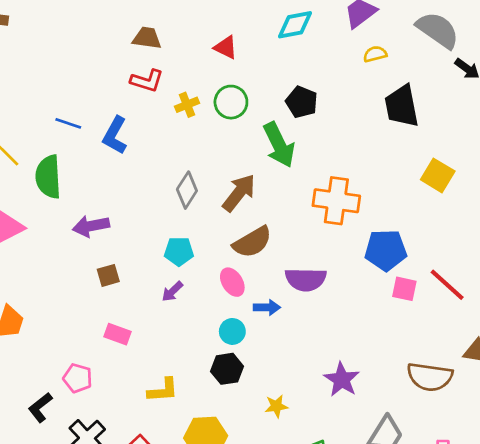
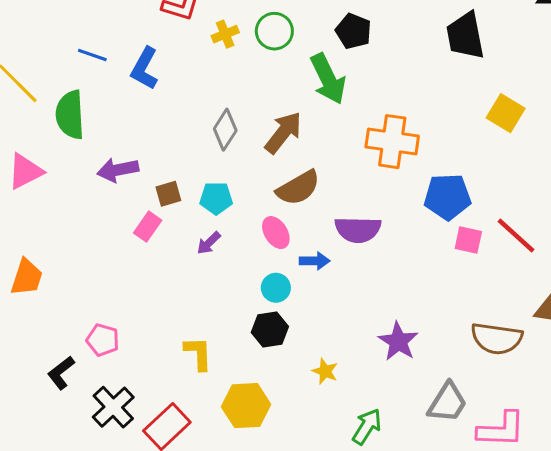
brown square: (108, 275) -> (168, 194), moved
pink rectangle: (118, 334) -> (148, 227), moved, turned -75
yellow L-shape: (163, 390) -> (198, 353), turned -88
yellow star: (276, 406) -> (325, 371), turned 30

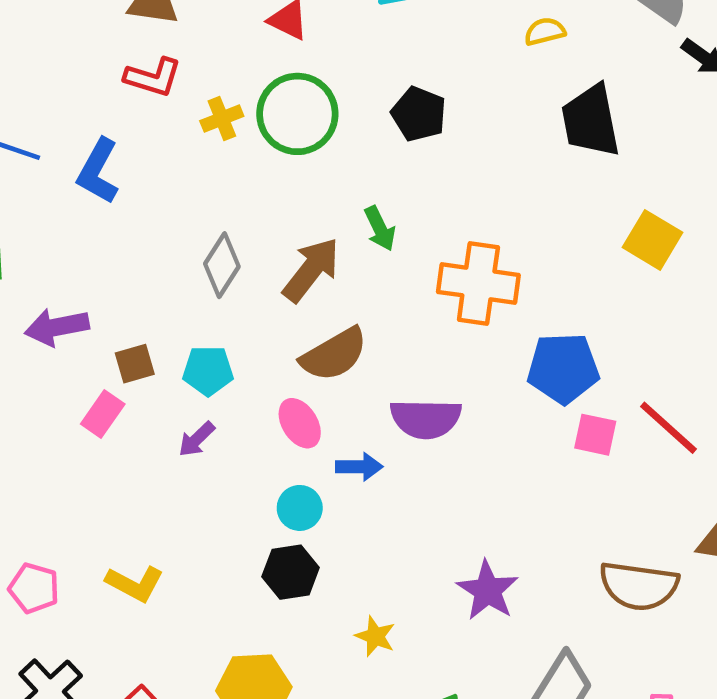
green circle: (274, 31) -> (297, 114), size x1.4
green arrow: (328, 79) -> (380, 228), moved, size x0.6
yellow L-shape: (198, 353) -> (135, 584), moved, turned 120

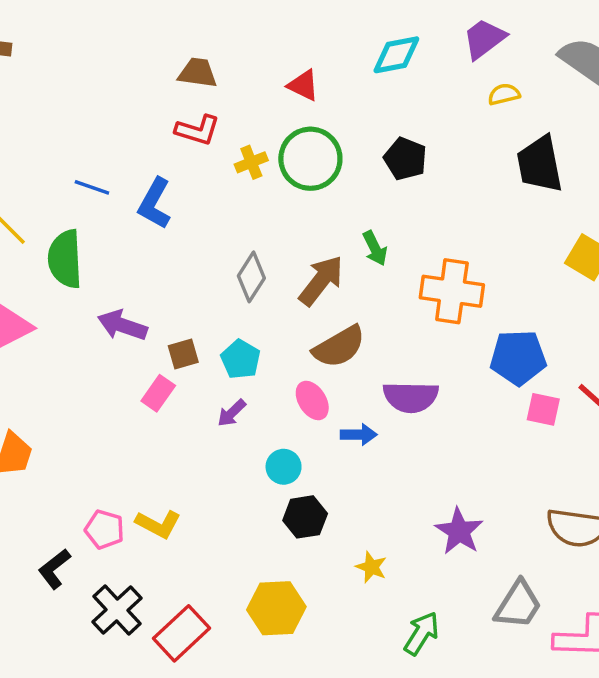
purple arrow: (57, 327) -> (122, 325), turned 30
cyan pentagon: (208, 371) -> (241, 359), turned 30
cyan circle: (300, 508) -> (284, 467), moved
yellow L-shape: (135, 584) -> (158, 524), moved

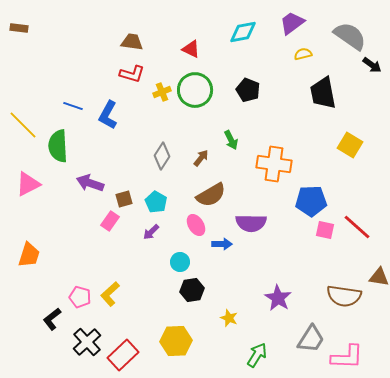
brown arrow: (321, 281) -> (201, 158), size x0.6
yellow L-shape: (158, 524) -> (110, 294), turned 110

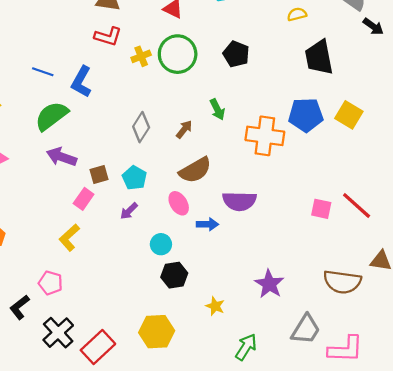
green semicircle: (58, 146) -> (52, 116), moved, turned 56
blue pentagon: (311, 201) -> (306, 115), moved
yellow L-shape: (110, 294) -> (69, 238), moved

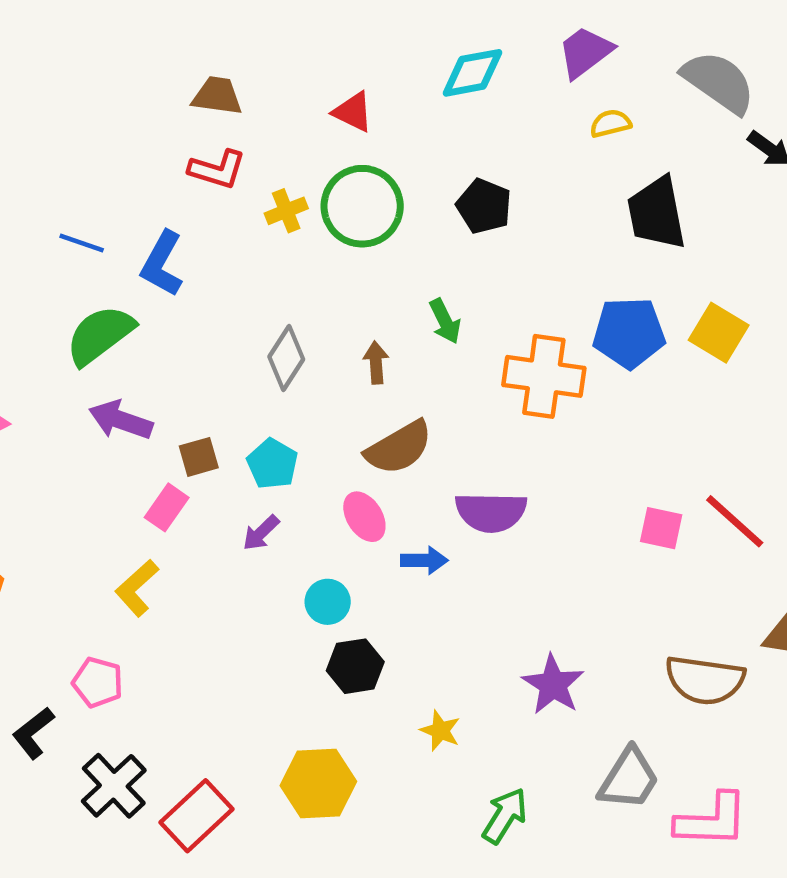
brown arrow: (184, 129) -> (376, 363), turned -42

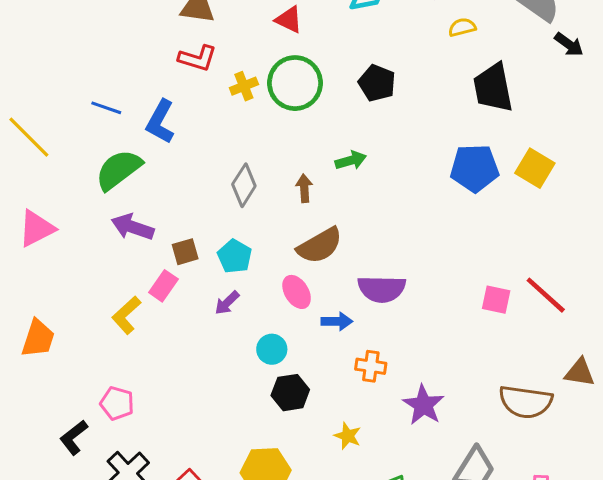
green arrow: (445, 321) -> (351, 160), turned -80
orange cross: (544, 376) -> (371, 366), moved, size x0.6
yellow L-shape: (137, 588) -> (126, 315), moved

